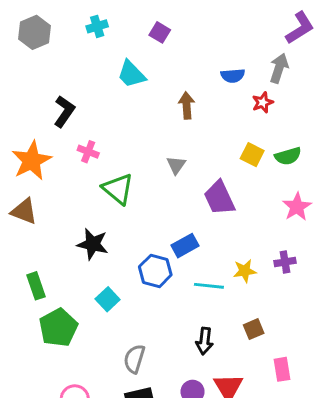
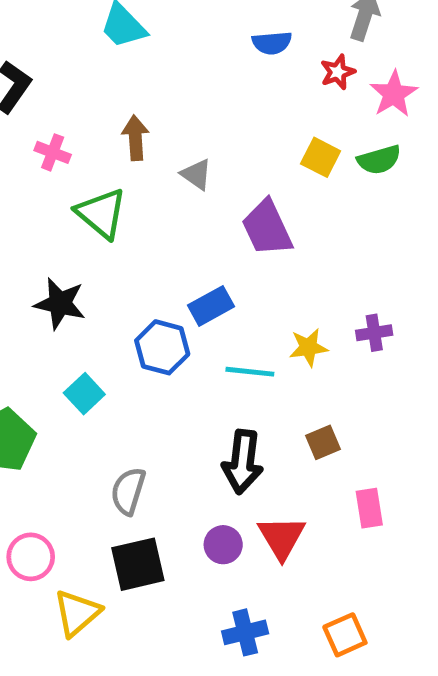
blue semicircle: (233, 76) -> (272, 43), moved
brown arrow: (187, 105) -> (135, 138), moved
gray triangle: (176, 165) -> (196, 174), turned -30
pink star: (297, 207) -> (394, 94), moved
black arrow: (204, 341) -> (243, 462), size x1.4

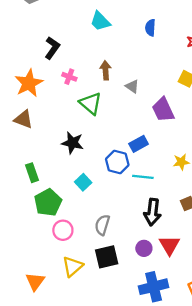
blue semicircle: (272, 43) -> (150, 28), moved, turned 98
cyan line: (250, 372) -> (143, 177), moved
pink circle: (31, 557) -> (63, 230), moved
yellow triangle: (77, 613) -> (72, 266), moved
blue cross: (245, 632) -> (154, 287), size x1.5

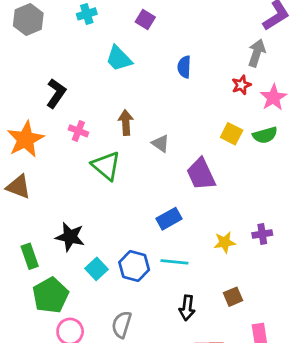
black star: (72, 143) -> (70, 237), moved
blue hexagon: (117, 162) -> (134, 266), moved
black arrow: (152, 212) -> (187, 308), size x0.7

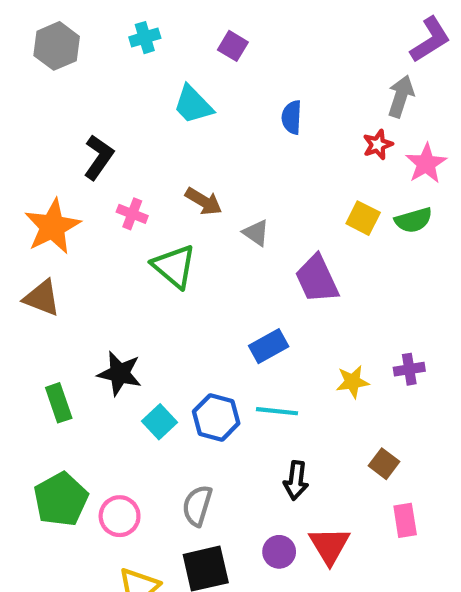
brown arrow: (126, 123) -> (204, 201), turned 125
green pentagon: (51, 295) -> (61, 499), moved
brown square: (233, 297) -> (384, 464), moved, turned -30

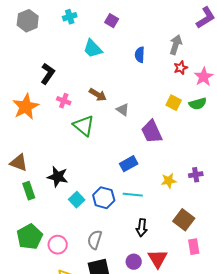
gray arrow: (401, 96) -> (176, 45), moved
brown triangle: (42, 298) -> (19, 163), moved
brown square: (384, 464) -> (184, 220), size x1.5

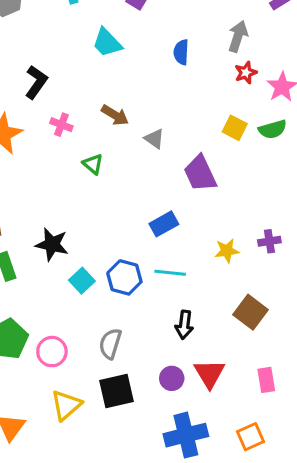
green triangle: (84, 126) -> (93, 164), size x0.6
pink rectangle: (194, 247) -> (266, 380), moved

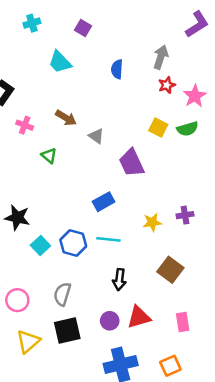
red triangle: (210, 374) -> (139, 317), turned 45

